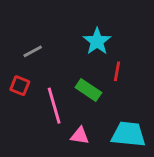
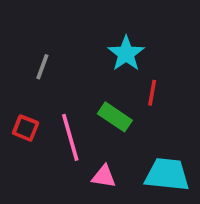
gray line: (33, 51) -> (42, 67), turned -42
red square: (20, 86) -> (26, 128), moved

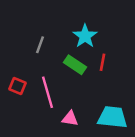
gray line: (42, 67) -> (40, 45), moved
green rectangle: (115, 117) -> (75, 65), moved

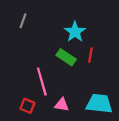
gray line: (40, 45) -> (23, 21), moved
red square: (18, 86) -> (27, 106), moved

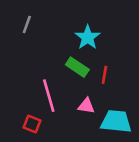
red line: (90, 55) -> (104, 75), moved
pink triangle: (62, 105) -> (86, 106), moved

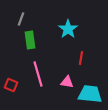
green rectangle: (77, 67) -> (30, 40), moved, turned 48
red square: (32, 124) -> (11, 85), moved

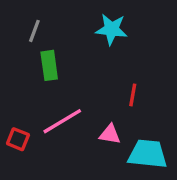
cyan star: (68, 29) -> (111, 29), moved, turned -30
pink line: (38, 74) -> (62, 121), turned 75

